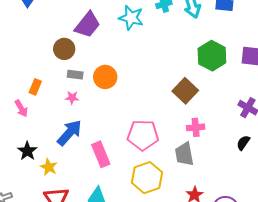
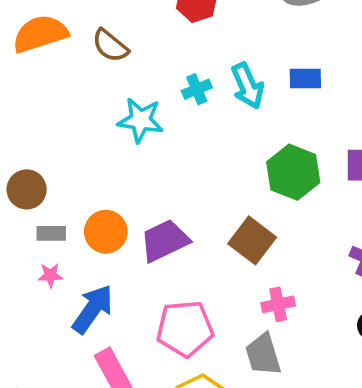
purple trapezoid: (87, 25) -> (165, 241), moved, turned -148
blue arrow: (69, 133) -> (93, 309), moved

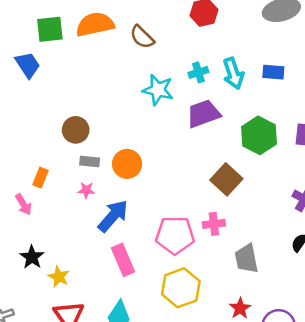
purple trapezoid: (165, 241) -> (203, 114), moved
pink cross: (278, 304) -> (214, 224), moved
gray trapezoid: (263, 354) -> (247, 259), moved

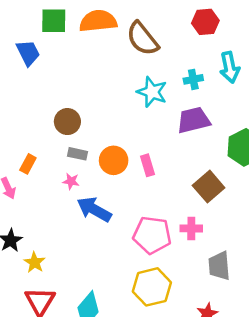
brown semicircle: (142, 37) -> (142, 39), size x1.4
cyan arrow: (233, 73) -> (230, 67), moved
blue arrow: (113, 216) -> (94, 209), turned -108
pink rectangle: (123, 260) -> (147, 165), moved, size x0.7

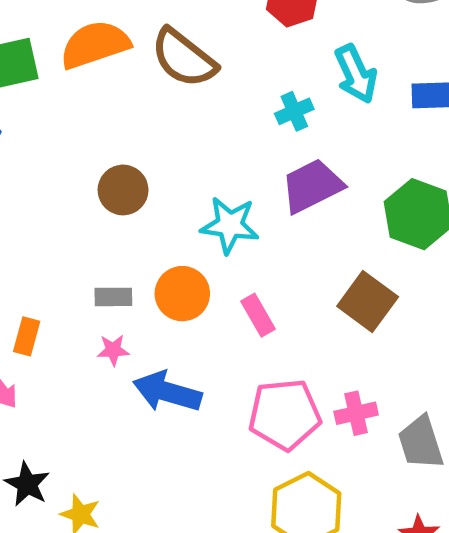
cyan star: (152, 92) -> (230, 225), moved
brown circle: (67, 122) -> (123, 190), moved
pink rectangle: (147, 165) -> (258, 315), moved
pink cross: (191, 228) -> (356, 413), moved

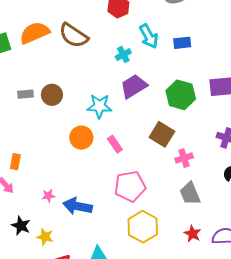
gray rectangle: (113, 297) -> (25, 94), moved
pink star: (113, 350) -> (48, 196), moved
blue arrow: (167, 392) -> (77, 206), moved
pink cross: (356, 413) -> (184, 158), moved

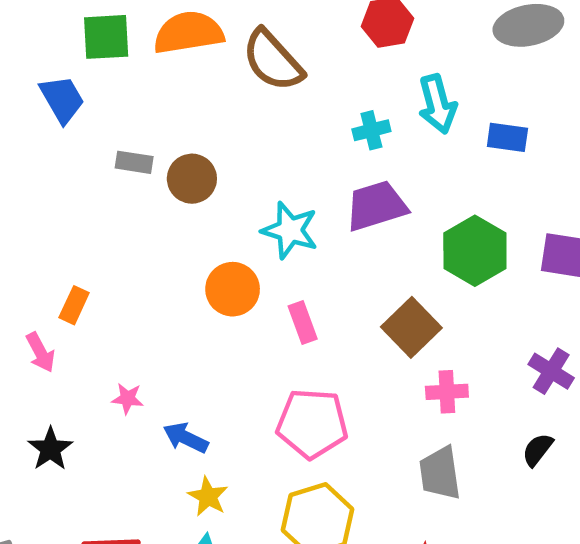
blue arrow: (77, 206) -> (186, 438), size x0.7
yellow star: (45, 237) -> (208, 497), moved

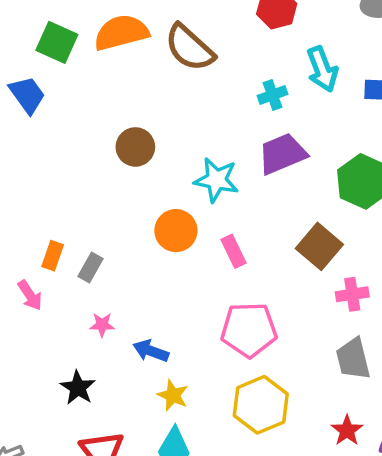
green square: (106, 37) -> (57, 42), turned 33
gray rectangle: (134, 162) -> (91, 268), moved, turned -64
black star: (50, 449) -> (78, 388), moved

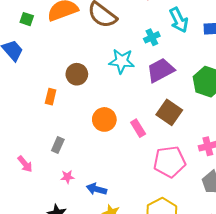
green square: (57, 42) -> (27, 19), size x0.6
cyan star: (216, 180) -> (122, 61), moved
brown square: (319, 246) -> (169, 112), moved
orange rectangle: (53, 256) -> (51, 97), moved
pink pentagon: (249, 330) -> (169, 162), moved

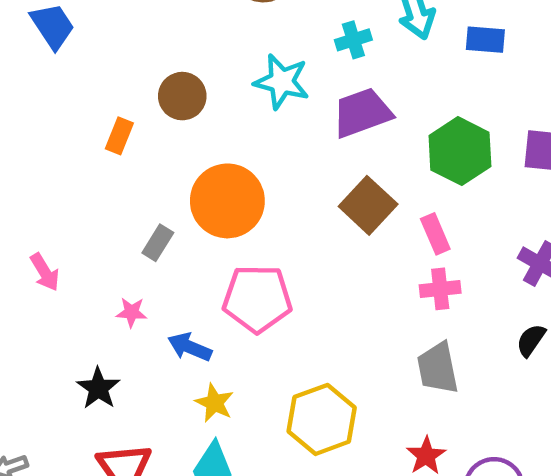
orange circle: (104, 119) -> (227, 201), size x1.4
pink rectangle: (138, 128) -> (435, 234), moved
gray rectangle: (58, 145) -> (158, 243), moved
pink pentagon: (169, 162) -> (257, 299), moved

